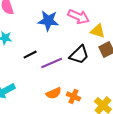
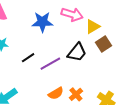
yellow triangle: (98, 31) -> (93, 27), turned -42
orange cross: (73, 96) -> (76, 94), turned 32

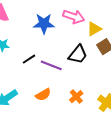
purple line: (50, 64) -> (51, 65), turned 50
orange semicircle: (56, 93) -> (43, 95), moved

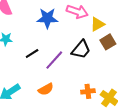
purple line: (51, 65) -> (54, 60), turned -70
orange cross: (76, 97) -> (88, 91), moved, turned 32

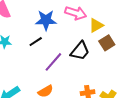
black line: (32, 54) -> (36, 42), moved

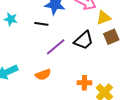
black line: (36, 42) -> (41, 24), turned 32

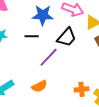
black trapezoid: (84, 40) -> (67, 37), moved

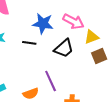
purple line: (49, 57) -> (51, 81), moved, turned -75

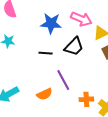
black line: (29, 43) -> (46, 53), moved

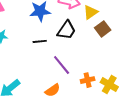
orange semicircle: (44, 94) -> (53, 90), moved

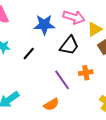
black line: (40, 41) -> (29, 54), moved, turned -48
orange cross: (88, 80) -> (86, 73), moved

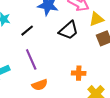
orange cross: (86, 73) -> (79, 73), moved
purple line: (62, 80) -> (31, 59), moved

